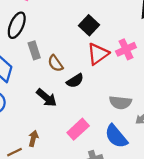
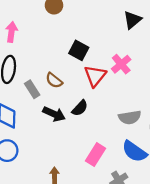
brown semicircle: (55, 63) -> (54, 80), moved
black arrow: (47, 98) -> (54, 114), moved

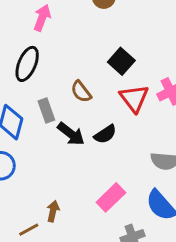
red triangle: (95, 76) -> (134, 98), turned -30
gray rectangle: (32, 89) -> (46, 111), moved

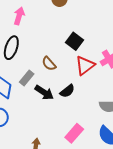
red triangle: (134, 98) -> (85, 65), turned 35
gray rectangle: (46, 111) -> (27, 78), turned 63

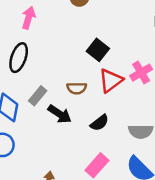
brown semicircle: (49, 64) -> (77, 88), moved, turned -49
black semicircle: (67, 91) -> (99, 123), moved

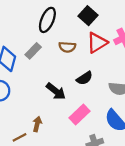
black ellipse: (19, 58) -> (47, 20), moved
black arrow: (60, 114) -> (56, 91), moved

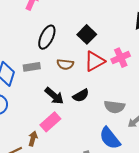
gray rectangle: (33, 51) -> (32, 67), turned 35
black arrow: (56, 91) -> (54, 96), moved
pink rectangle: (79, 115) -> (50, 122), moved

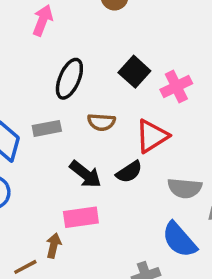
pink cross: (121, 58) -> (176, 86), moved
red triangle: (95, 61) -> (152, 136), moved
pink rectangle: (50, 122) -> (81, 217), turned 36

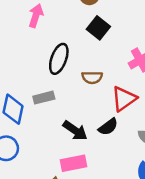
black square: (134, 72) -> (98, 28), moved
brown semicircle: (101, 122) -> (92, 77), moved

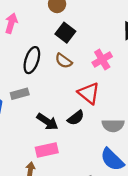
brown semicircle: (92, 77) -> (64, 61), moved, turned 36
red triangle: (124, 99) -> (89, 93), turned -45

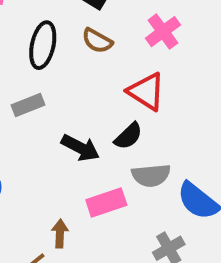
gray semicircle: (113, 126) -> (151, 175), moved
pink rectangle: (47, 150) -> (106, 202), moved

